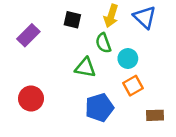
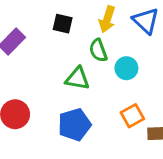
orange square: (133, 86) -> (132, 116), moved
blue pentagon: (99, 108) -> (74, 125), moved

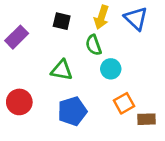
cyan circle: (126, 68) -> (111, 69), moved
green triangle: (77, 79) -> (62, 70), moved

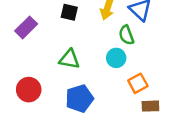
green semicircle: (94, 45) -> (126, 35), moved
orange square: (124, 103) -> (138, 83), moved

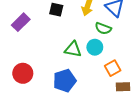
green semicircle: (126, 35) -> (103, 28), turned -49
green triangle: (69, 59) -> (73, 49), moved

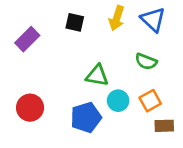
green semicircle: (103, 28) -> (146, 62), moved
cyan circle: (95, 47) -> (118, 101), moved

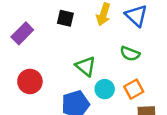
green triangle: (97, 75) -> (86, 66), turned 30
red circle: (30, 108) -> (30, 81), moved

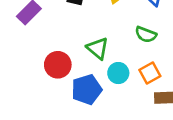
red circle: (30, 81) -> (58, 65), moved

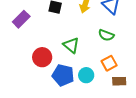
cyan circle: (118, 73) -> (86, 75), moved
blue pentagon: (87, 90) -> (63, 75), turned 30

